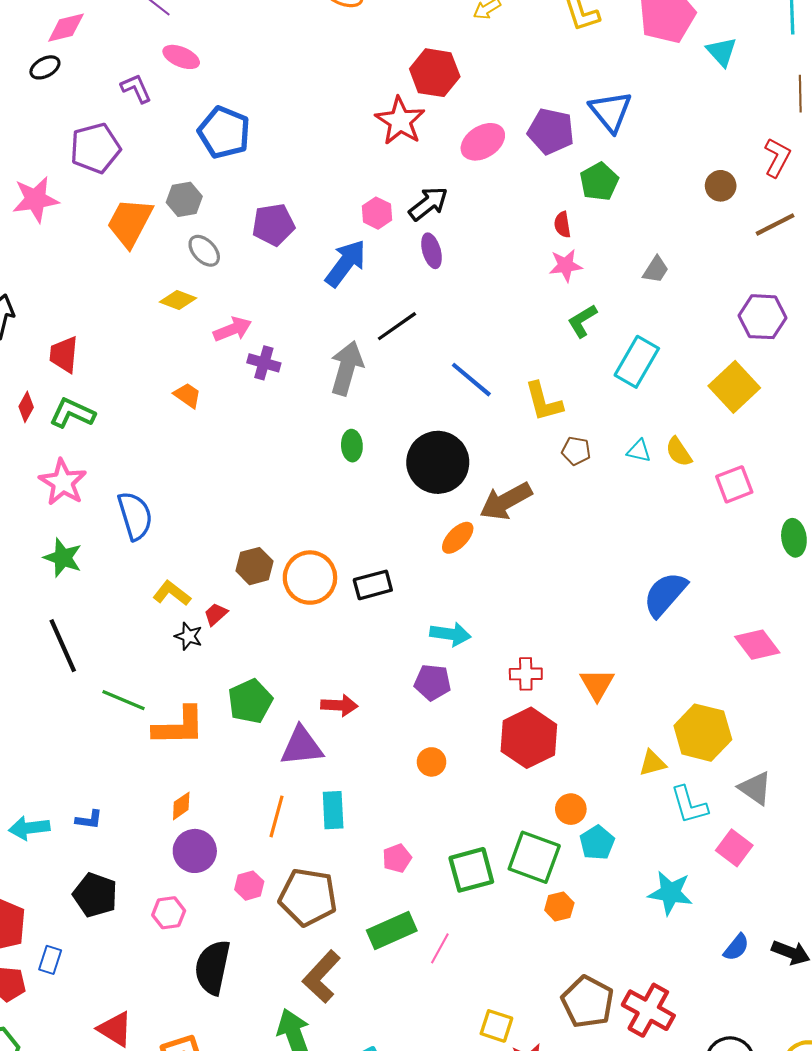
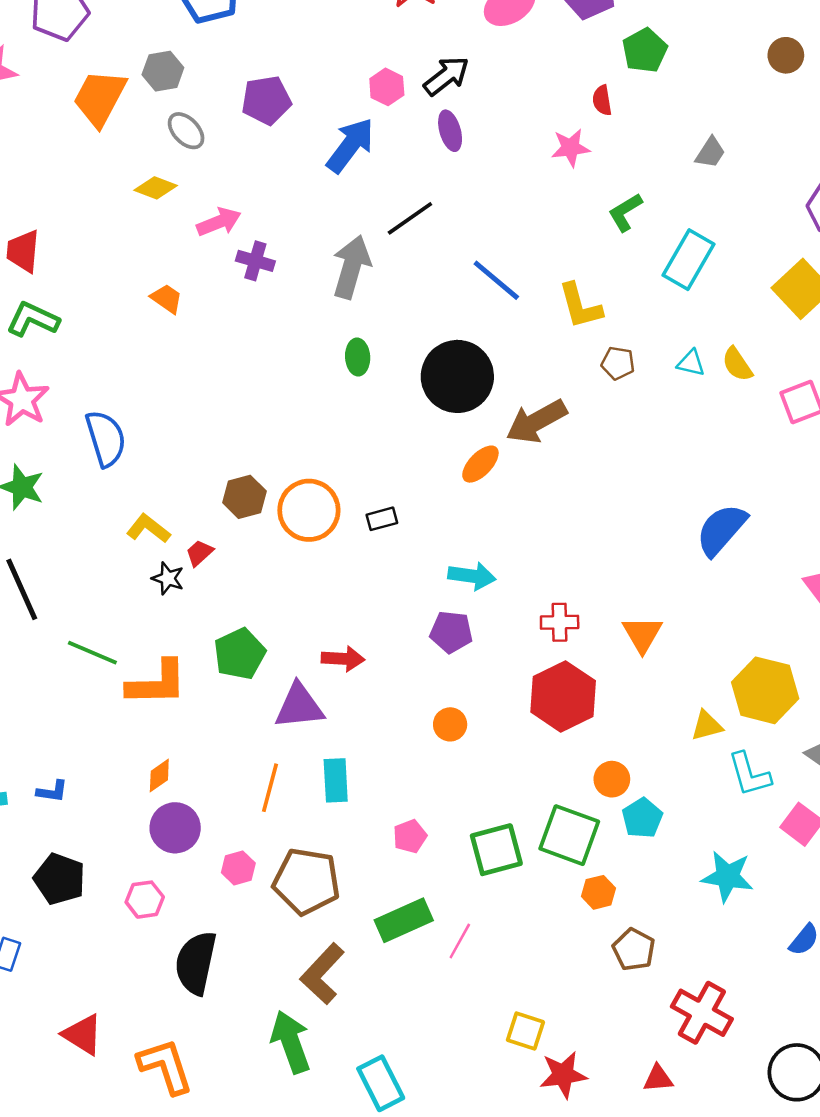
pink star: (566, 265) -> (570, 148), moved
black rectangle: (373, 585) -> (382, 519), size x0.7
brown pentagon: (588, 1002) -> (634, 949), moved, size x0.7

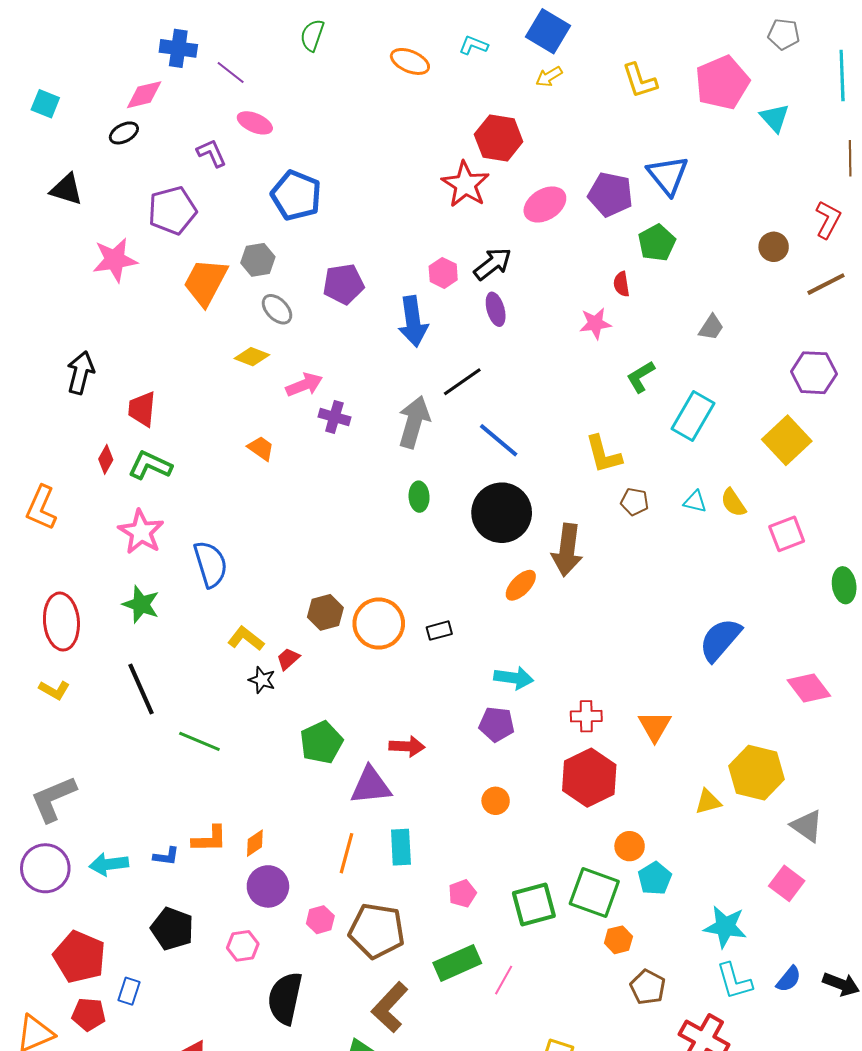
blue arrow: (350, 145) -> (413, 321), turned 135
blue line: (496, 280) -> (499, 440), moved
brown arrow: (536, 421) -> (567, 550), turned -54
orange L-shape: (157, 683) -> (210, 839), moved, size x0.7
cyan L-shape: (749, 774) -> (734, 981), moved

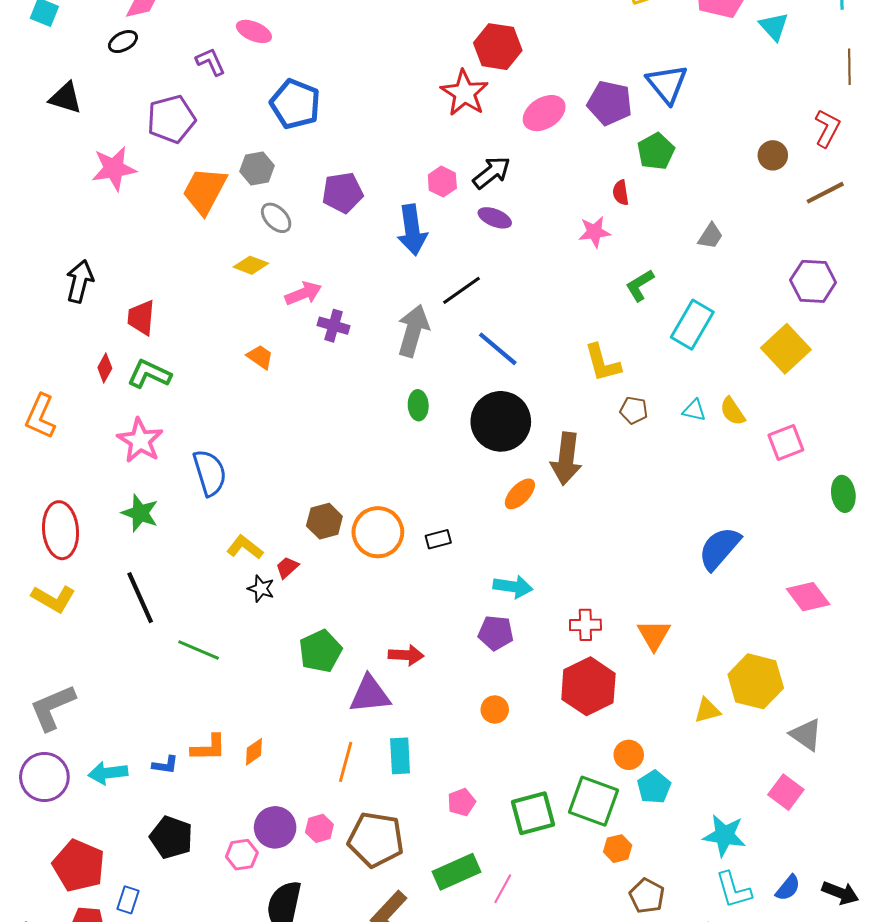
purple ellipse: (496, 309) -> (495, 218), turned -52
yellow L-shape: (54, 690) -> (53, 599), size x1.4
purple circle: (268, 886) -> (275, 827), moved

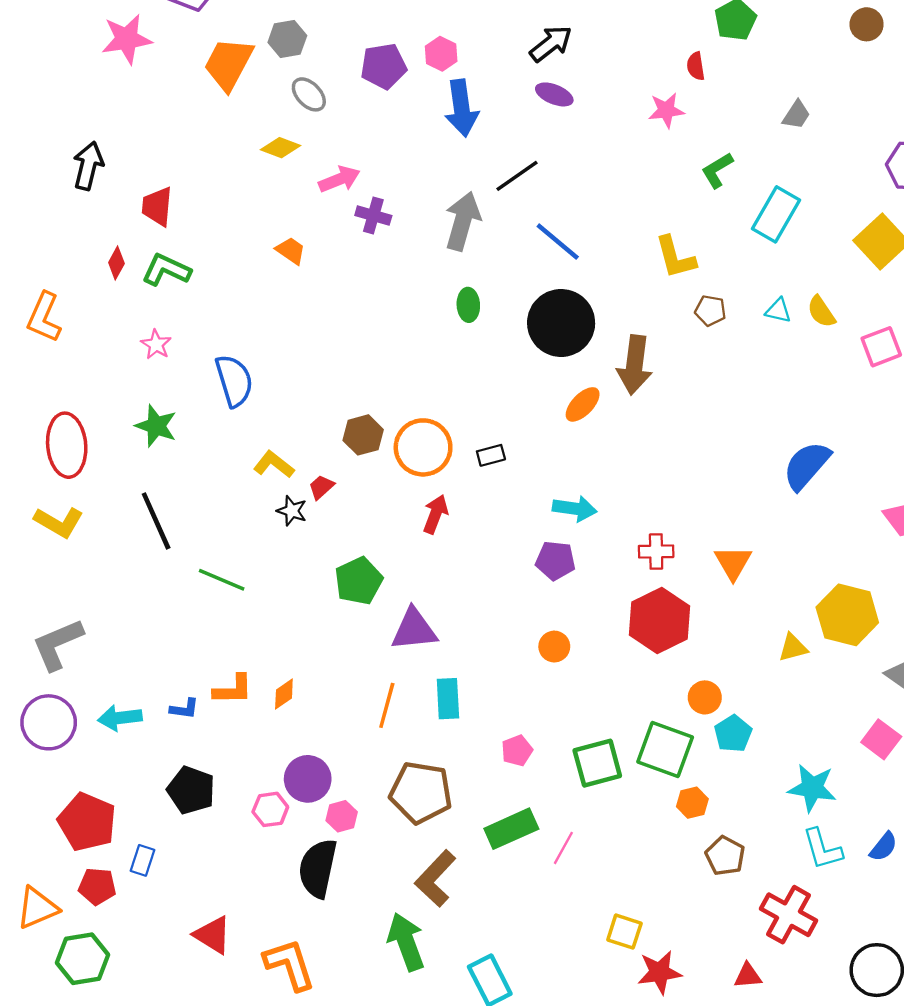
pink hexagon: (442, 182) -> (441, 54), moved
pink star: (140, 440) -> (156, 344), size x0.6
red arrow: (406, 655) -> (436, 514), moved, turned -72
pink hexagon: (319, 828) -> (342, 816), moved

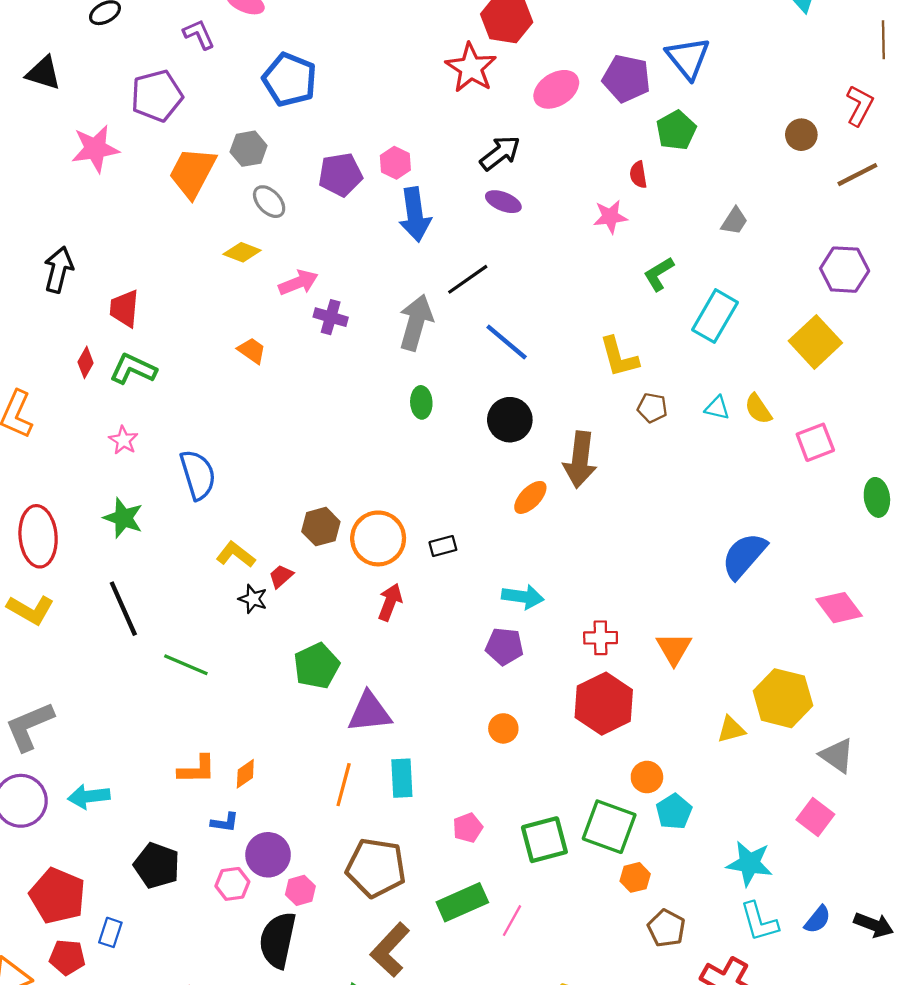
black circle: (561, 323) -> (510, 420), size x0.7
blue L-shape: (184, 709) -> (225, 822), moved

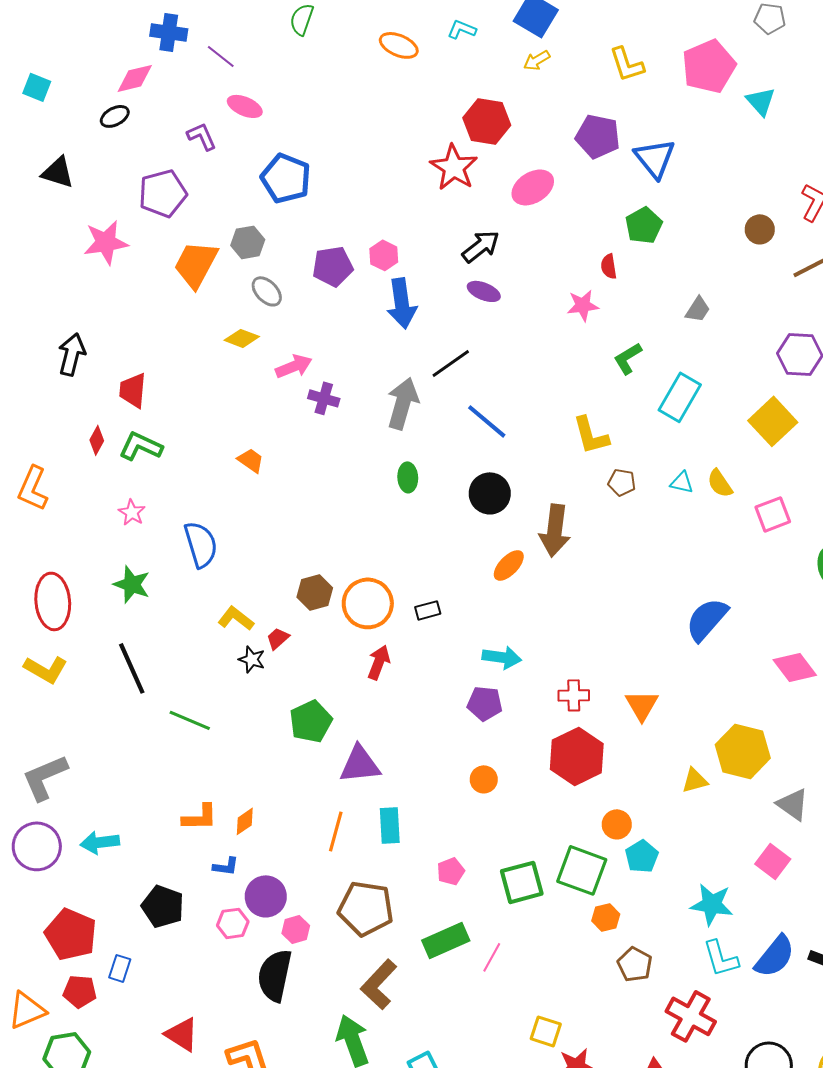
purple pentagon: (626, 79) -> (598, 136), moved
orange trapezoid: (252, 351) -> (251, 460), moved
blue semicircle: (818, 920) -> (775, 956), size x1.6

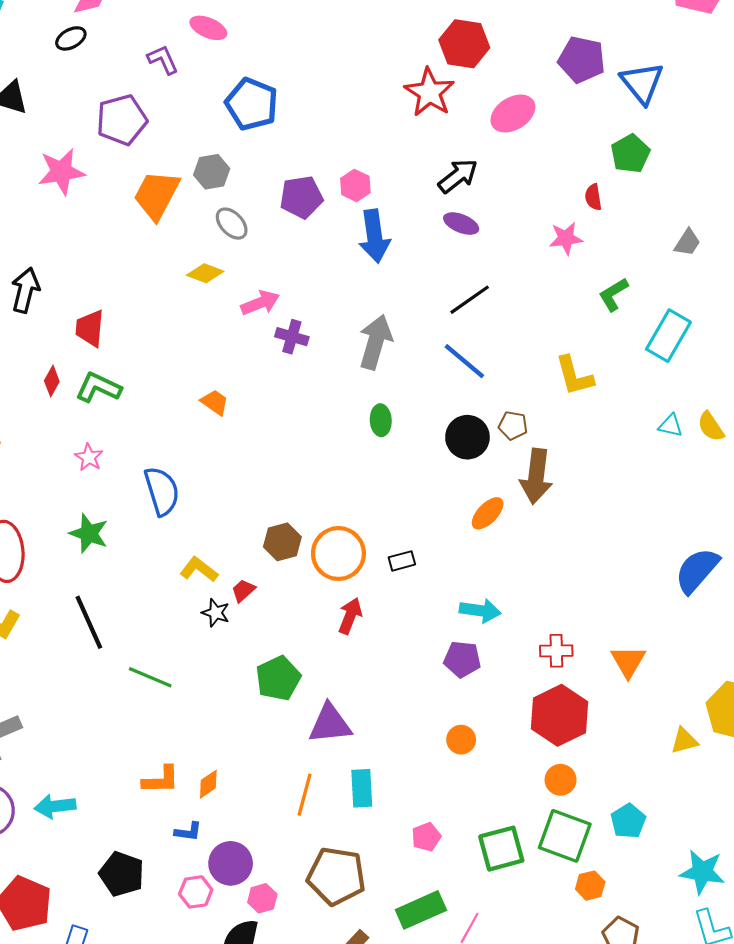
black line: (451, 363) -> (470, 300), moved
brown pentagon: (622, 482) -> (513, 426), moved
orange circle: (617, 824) -> (561, 780), moved

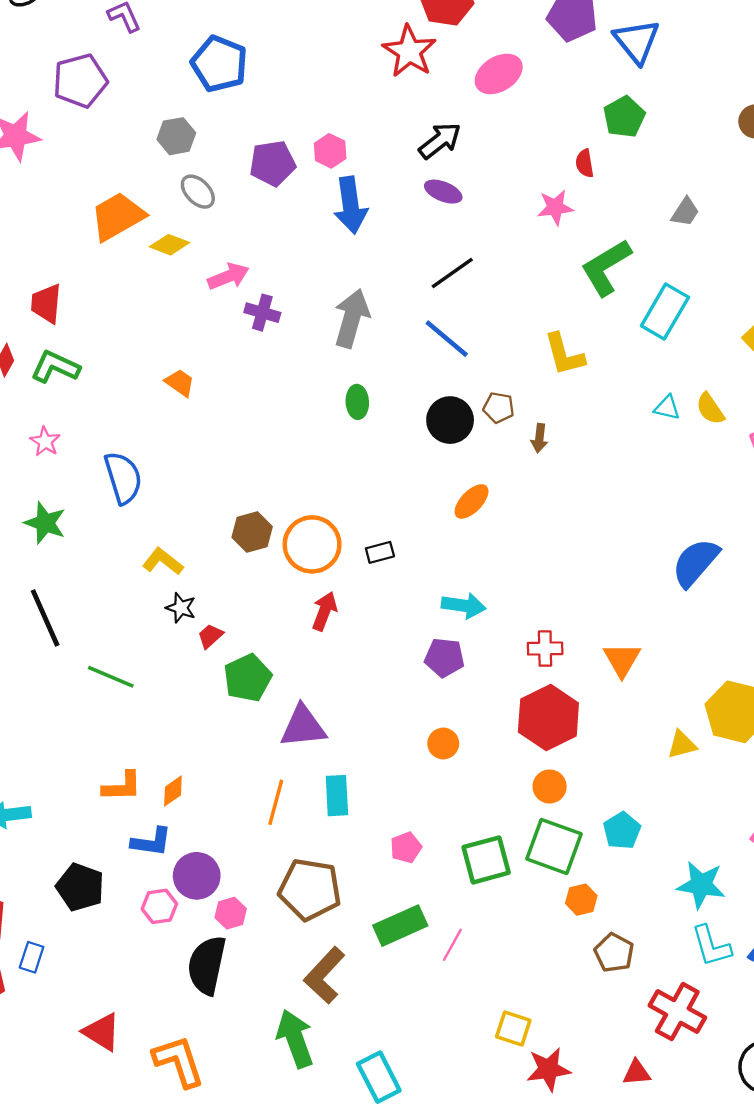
orange trapezoid: (157, 195) -> (118, 216), moved, turned 32
green L-shape: (613, 294) -> (606, 267), size x1.6
brown arrow: (536, 476) -> (539, 438), moved, size x0.5
red trapezoid: (243, 591) -> (210, 636), moved
blue L-shape: (188, 832) -> (151, 842), size x1.4

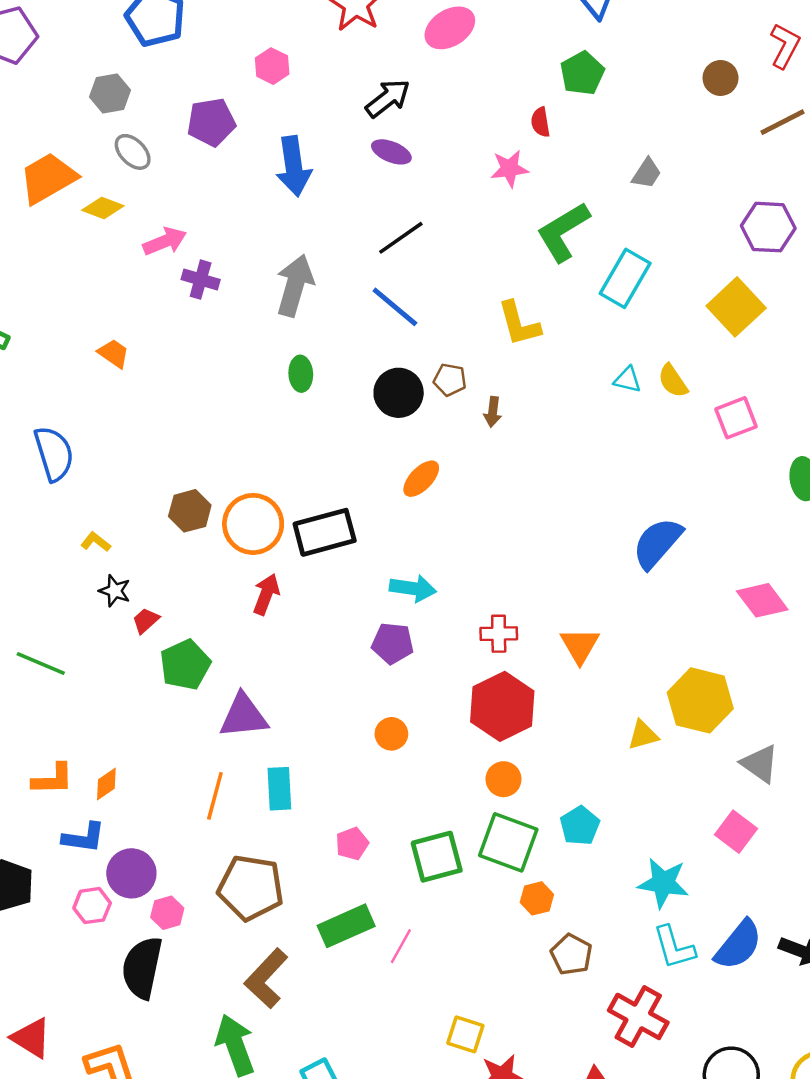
pink hexagon: (330, 151) -> (272, 66), moved
black rectangle: (380, 552) -> (325, 532), size x2.0
yellow L-shape: (163, 561) -> (96, 542), size x0.7

